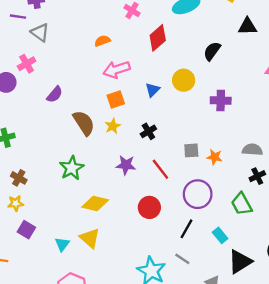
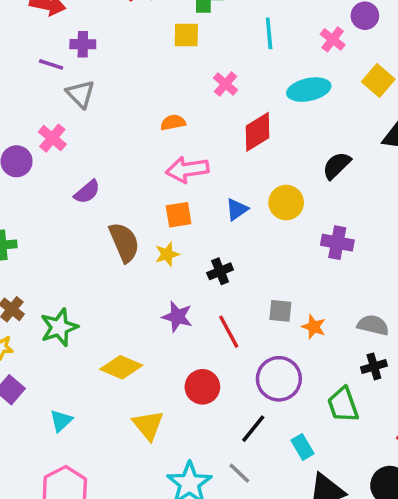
pink cross: (27, 64) -> (52, 138), turned -30
green star: (72, 168) -> (59, 327), moved
yellow triangle: (90, 238) -> (148, 425), moved

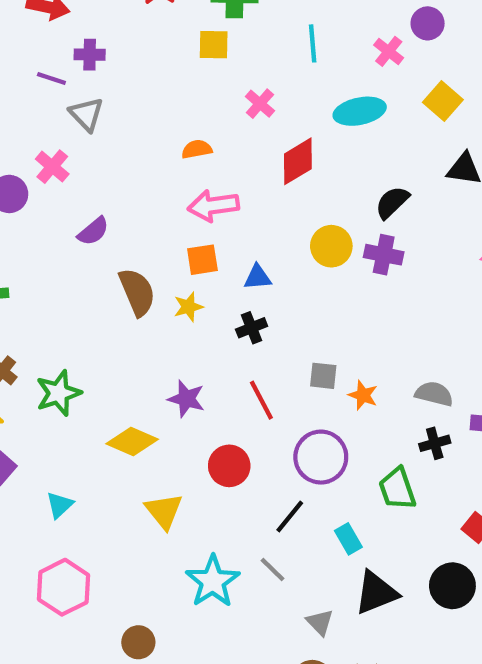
blue triangle: (237, 209) -> (258, 277), moved, turned 30
purple cross: (337, 243) -> (384, 255), moved
purple star: (177, 317) -> (186, 399), moved

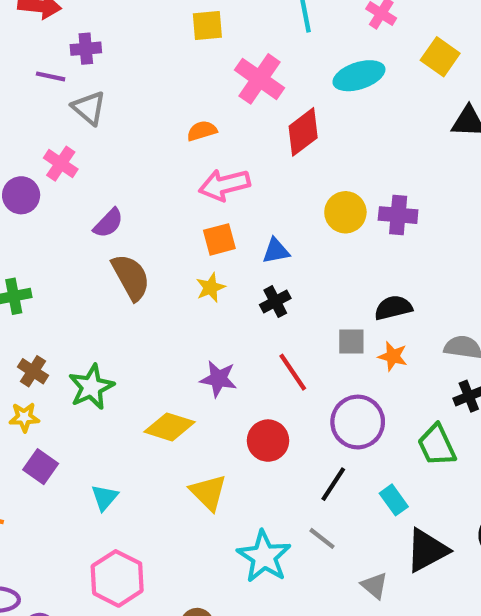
pink cross: (260, 104) -> (259, 79), size x1.6
black semicircle: (392, 202) -> (393, 308), moved, turned 36
brown semicircle: (137, 292) -> (131, 277), moved

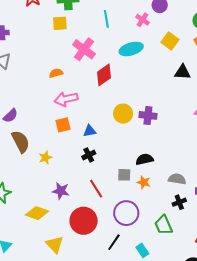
yellow star: (211, 288) -> (45, 158), moved
red circle: (268, 441) -> (84, 221), size x1.4

